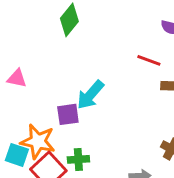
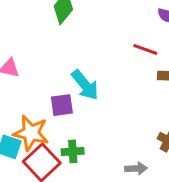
cyan arrow: (90, 95) -> (85, 85), turned -80

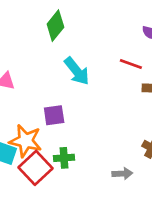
cyan arrow: (85, 85) -> (77, 71), moved

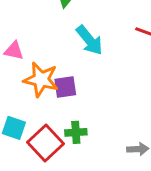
orange star: (26, 141) -> (41, 79), moved

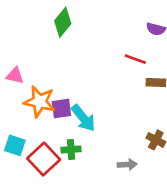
cyan arrow: (89, 40) -> (83, 118), moved

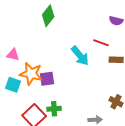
cyan arrow: (83, 118) -> (80, 56), moved
cyan square: (15, 145) -> (13, 85), moved

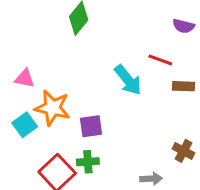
purple square: (47, 79) -> (91, 126), moved
cyan square: (13, 85) -> (25, 125), turned 35

